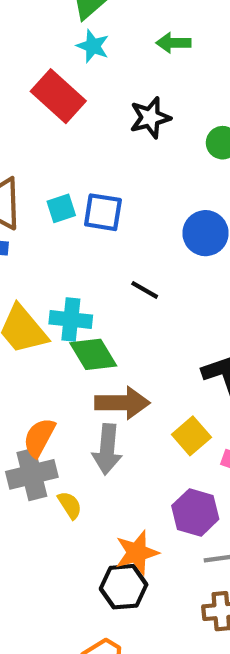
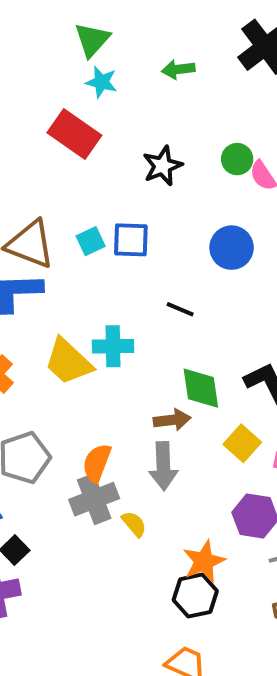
black star: (150, 118) -> (162, 166), moved
green diamond: (93, 354) -> (201, 388), moved, turned 30
brown arrow: (122, 403) -> (172, 420), size x0.7

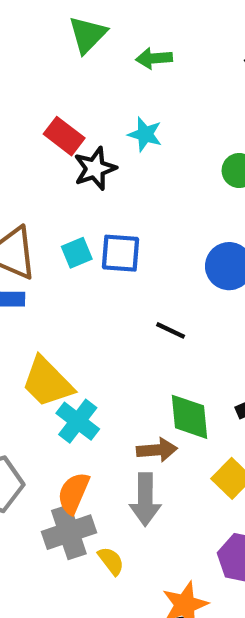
green arrow: (178, 69) -> (154, 58), moved
cyan star: (101, 82) -> (145, 134), moved
red rectangle: (74, 134) -> (64, 136), size x0.7
black star: (162, 166) -> (95, 169), moved
cyan cross: (113, 346) -> (78, 421), moved, turned 36

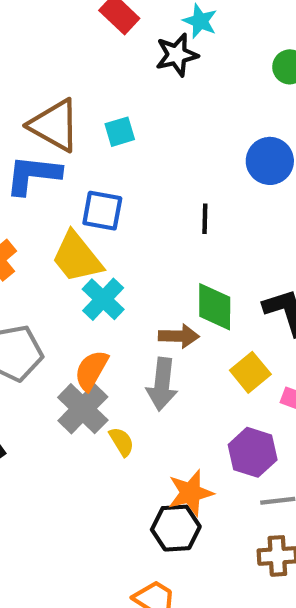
black star: (95, 169) -> (177, 55), moved
blue square: (121, 253) -> (102, 211), moved
black line: (171, 330) -> (205, 219), turned 60
gray cross: (69, 532) -> (83, 409), turned -33

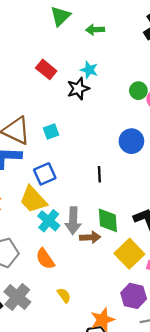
blue square: (102, 211) -> (45, 174), turned -30
orange semicircle: (91, 370) -> (45, 259), turned -60
yellow square: (250, 372) -> (129, 254), size x1.4
gray arrow: (162, 384) -> (73, 221), moved
gray cross: (83, 409) -> (17, 297), moved

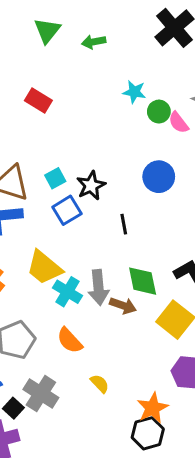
cyan star: (89, 70) -> (134, 92), moved
black star: (78, 89) -> (91, 186), moved
blue square: (45, 174) -> (67, 210), moved
brown arrow: (90, 237) -> (123, 306), turned 30

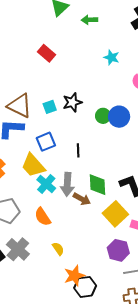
green circle: (159, 112) -> (103, 116), moved
black star: (91, 186) -> (72, 102), moved
blue square: (67, 210) -> (46, 142), moved
black line: (124, 224) -> (78, 150), moved
orange star: (153, 408) -> (74, 276), moved

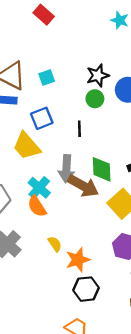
black star: (72, 102) -> (98, 75), moved
green circle: (103, 116) -> (95, 99), moved
cyan cross: (46, 184) -> (39, 188), moved
brown arrow: (82, 199) -> (83, 186), size x1.5
orange star: (74, 276) -> (78, 260), moved

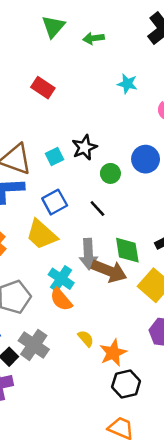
black star: (98, 75) -> (84, 147), moved
black line: (79, 129) -> (97, 209), turned -35

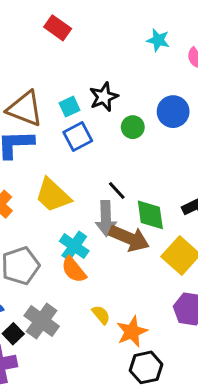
cyan star: (127, 84) -> (158, 40), moved
blue square: (55, 202) -> (78, 136), moved
black line: (97, 209) -> (117, 191), moved

